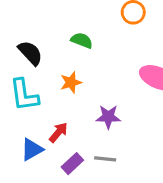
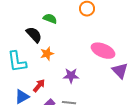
green semicircle: (82, 40) -> (50, 19), moved
black semicircle: (30, 53) -> (34, 35), moved

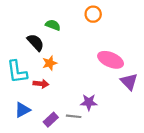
purple star: (71, 76) -> (89, 102), moved
red arrow: (39, 86) -> (41, 84), moved, turned 56

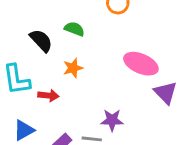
green semicircle: (53, 25) -> (74, 29), moved
orange star: (50, 63) -> (73, 68), moved

